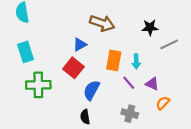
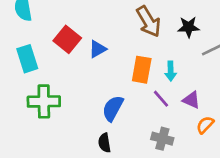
brown arrow: (102, 23) -> (149, 21), moved, turned 40
red square: (73, 68) -> (67, 39), moved

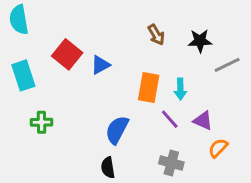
brown arrow: (149, 21) -> (156, 35), size x0.6
green cross: (44, 101) -> (42, 122), size x0.6

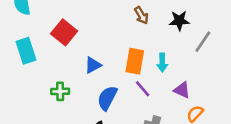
blue triangle: (100, 65) -> (93, 65), moved
gray line: (227, 65) -> (203, 42), turned -30
purple line: (170, 119) -> (143, 89), moved
green cross: (42, 122) -> (60, 91), moved

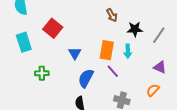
black star: (179, 21) -> (135, 29), moved
blue triangle: (93, 65) -> (75, 53), turned -32
purple triangle: (182, 90) -> (160, 67), moved
green cross: (60, 91) -> (42, 73), moved

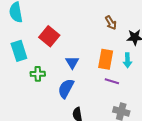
purple line: (113, 71) -> (112, 81), turned -32
green cross: (42, 73) -> (38, 74), moved
blue semicircle: (86, 78) -> (66, 88), moved

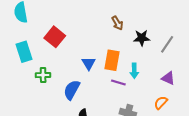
cyan arrow: (127, 60) -> (134, 71), moved
blue triangle: (72, 62) -> (89, 63), moved

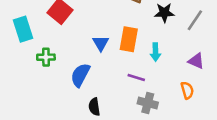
purple line: (118, 82) -> (136, 78), moved
orange semicircle: (161, 103) -> (187, 90), turned 120

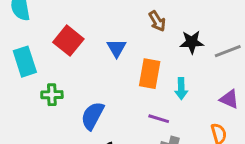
gray line: (195, 20) -> (228, 51), turned 35
blue triangle: (101, 43) -> (117, 48), moved

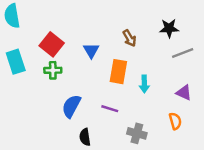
brown arrow: (157, 21) -> (129, 38), moved
black star: (192, 42) -> (169, 28), moved
green cross: (52, 95) -> (53, 70), moved
purple line: (159, 119) -> (110, 109), moved

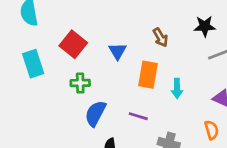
green cross: (53, 70) -> (80, 83), moved

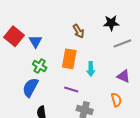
blue triangle: (118, 51) -> (35, 41), moved
green cross: (80, 83) -> (40, 66), moved, turned 32
purple line: (138, 116) -> (71, 90), moved

